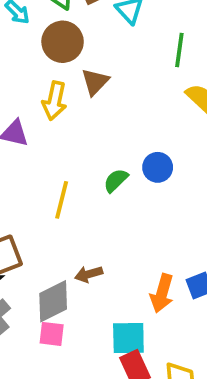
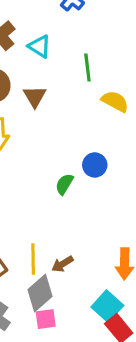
brown triangle: (95, 82) -> (35, 96), moved
yellow line: (62, 200) -> (33, 259), moved
cyan square: (128, 338) -> (107, 306), turned -32

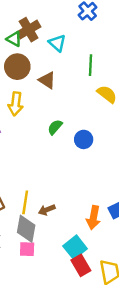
brown triangle: (35, 96) -> (47, 80), turned -36
green semicircle: (64, 184) -> (55, 127), moved
gray diamond: (40, 293) -> (26, 229), turned -48

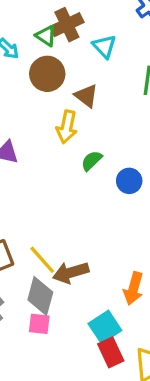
yellow arrow: (16, 104) -> (67, 127), moved
yellow line: (25, 202) -> (42, 260), turned -55
brown arrow: (47, 210) -> (71, 273), size x1.5

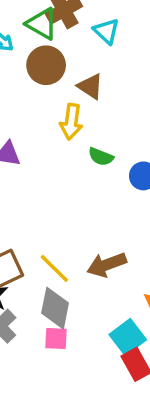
green triangle: (46, 36) -> (42, 24), size x1.4
green semicircle: (92, 161) -> (101, 157), turned -110
brown arrow: (71, 273) -> (107, 265), moved

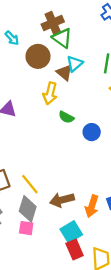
green triangle: (42, 24) -> (62, 38), moved
cyan triangle: (106, 31) -> (75, 64), moved, turned 30
brown arrow: (107, 265) -> (62, 200), moved

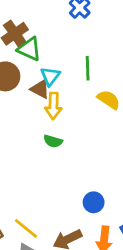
yellow arrow: (50, 93) -> (53, 106), moved
blue circle: (92, 132) -> (94, 202), moved

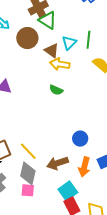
cyan triangle: (50, 76) -> (69, 43), moved
yellow arrow: (53, 106) -> (60, 64), turned 90

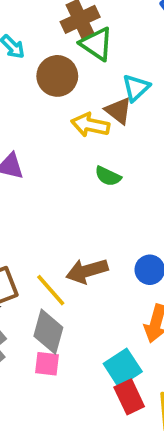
brown triangle: (52, 51) -> (118, 111), moved
yellow arrow: (60, 64) -> (90, 125), moved
brown arrow: (58, 163) -> (87, 271), moved

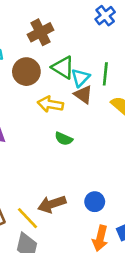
green triangle: (97, 44) -> (63, 67), moved
brown triangle: (118, 111) -> (83, 95), moved

